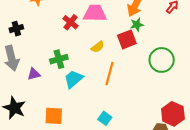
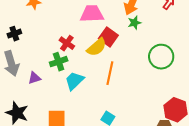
red cross: (71, 22) -> (67, 43), moved
red square: (127, 39) -> (108, 37), moved, turned -30
yellow semicircle: (98, 47) -> (97, 47), size x1.5

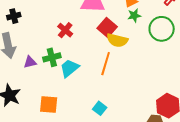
yellow semicircle: (97, 47) -> (117, 40), moved, turned 50
green circle: (161, 57) -> (162, 29), moved
green cross: (59, 62) -> (52, 57), moved

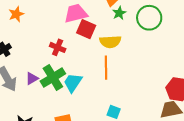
red square: (107, 27) -> (86, 29), moved
green cross: (52, 57) -> (53, 77), size x1.4
purple triangle: (30, 62) -> (32, 79), moved

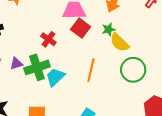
green star: (119, 13) -> (109, 29), moved
green circle: (149, 18) -> (133, 70), moved
yellow semicircle: (110, 42) -> (119, 42), moved, turned 35

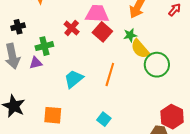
red cross: (48, 39) -> (72, 28), moved
green cross: (37, 67) -> (44, 46), moved, size x0.7
green circle: (133, 70) -> (157, 65), moved

